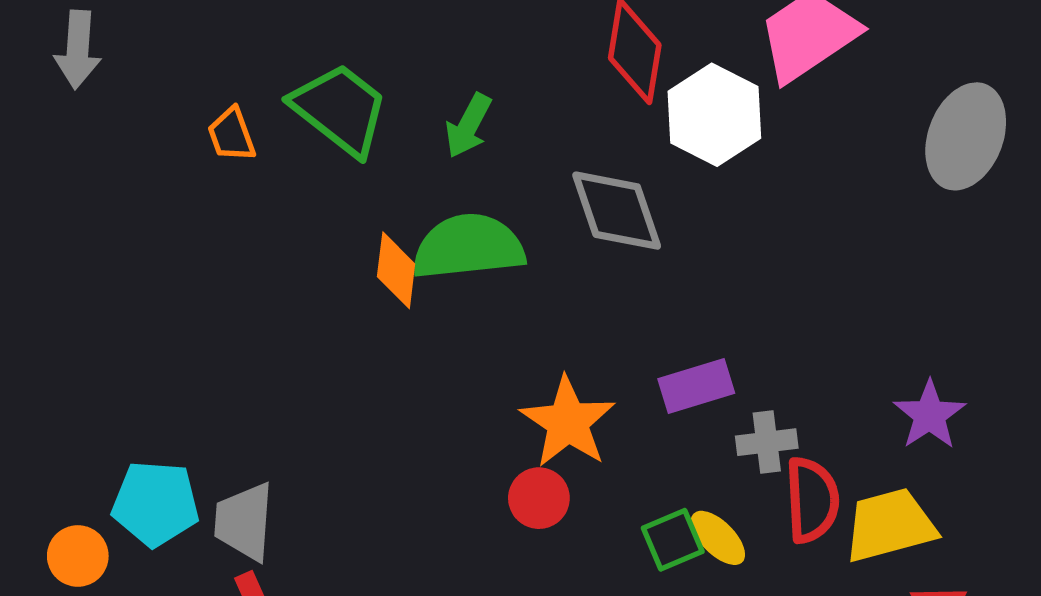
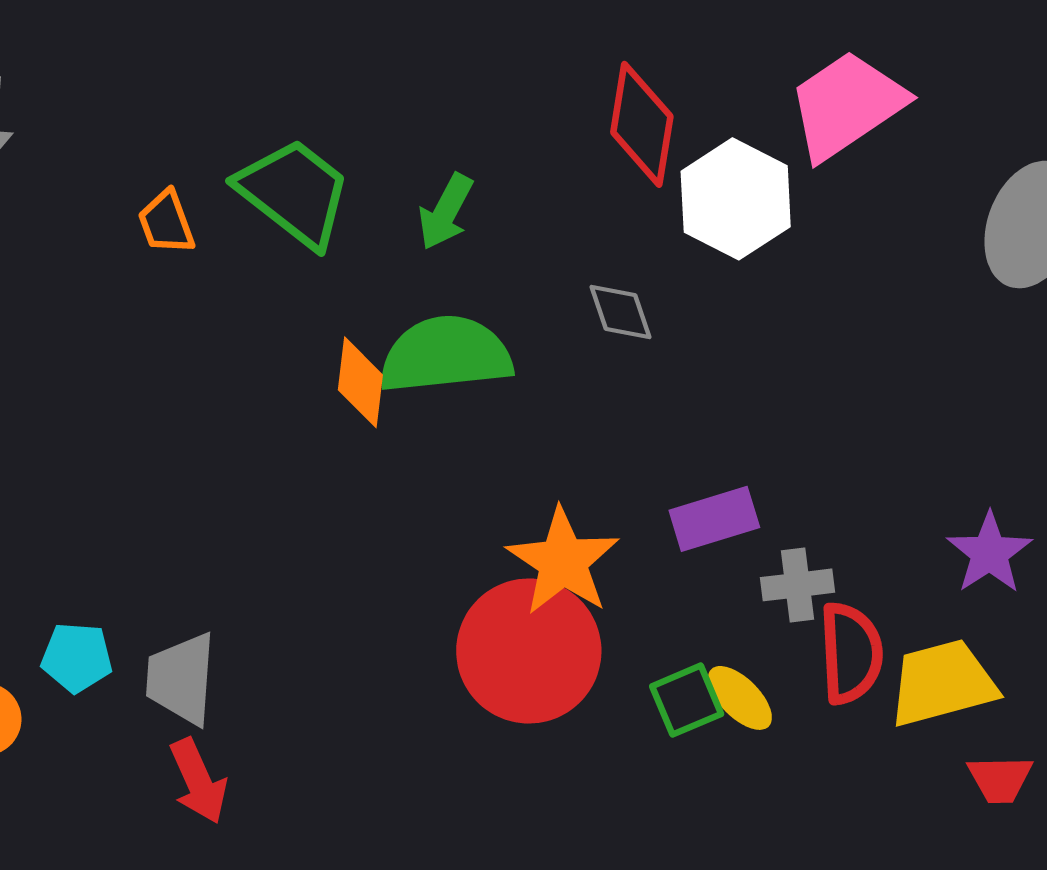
gray diamond: (617, 211) -> (620, 312), size x0.6
red circle: (539, 498) -> (529, 651), size x2.0
cyan pentagon: (156, 504) -> (77, 657), size x0.7

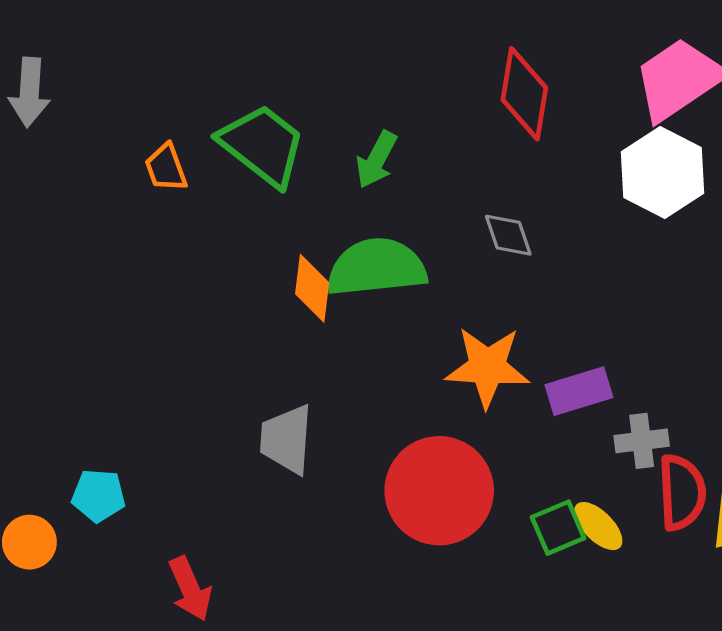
white hexagon: (736, 199) -> (663, 173), moved
orange star: (563, 561) -> (487, 367), moved, turned -30
gray trapezoid: (181, 679) -> (287, 439), moved

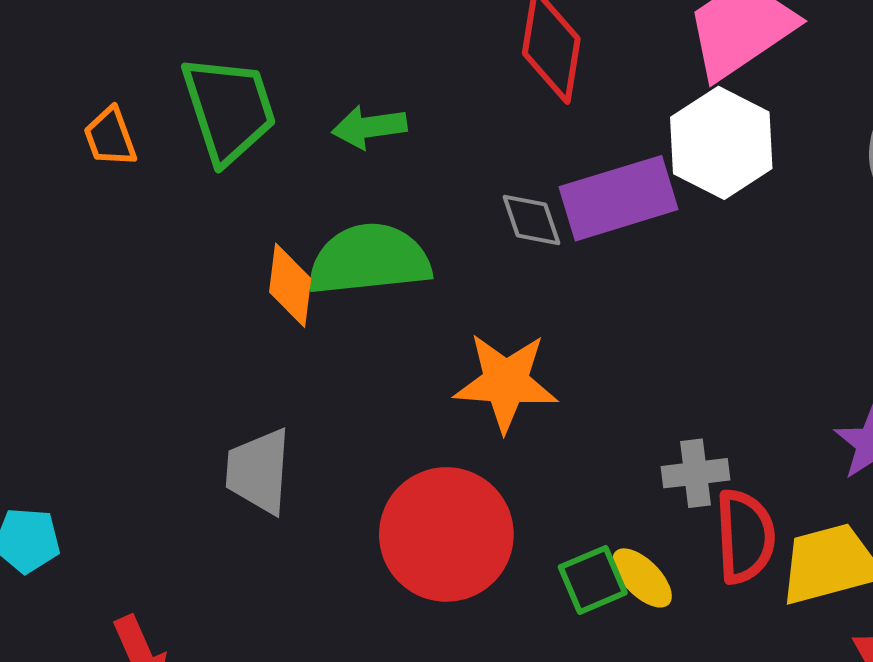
green trapezoid: (262, 145) -> (229, 109), turned 34
green arrow: (376, 160) -> (369, 127), turned 54
purple rectangle: (579, 391) -> (618, 198), moved, size x1.4

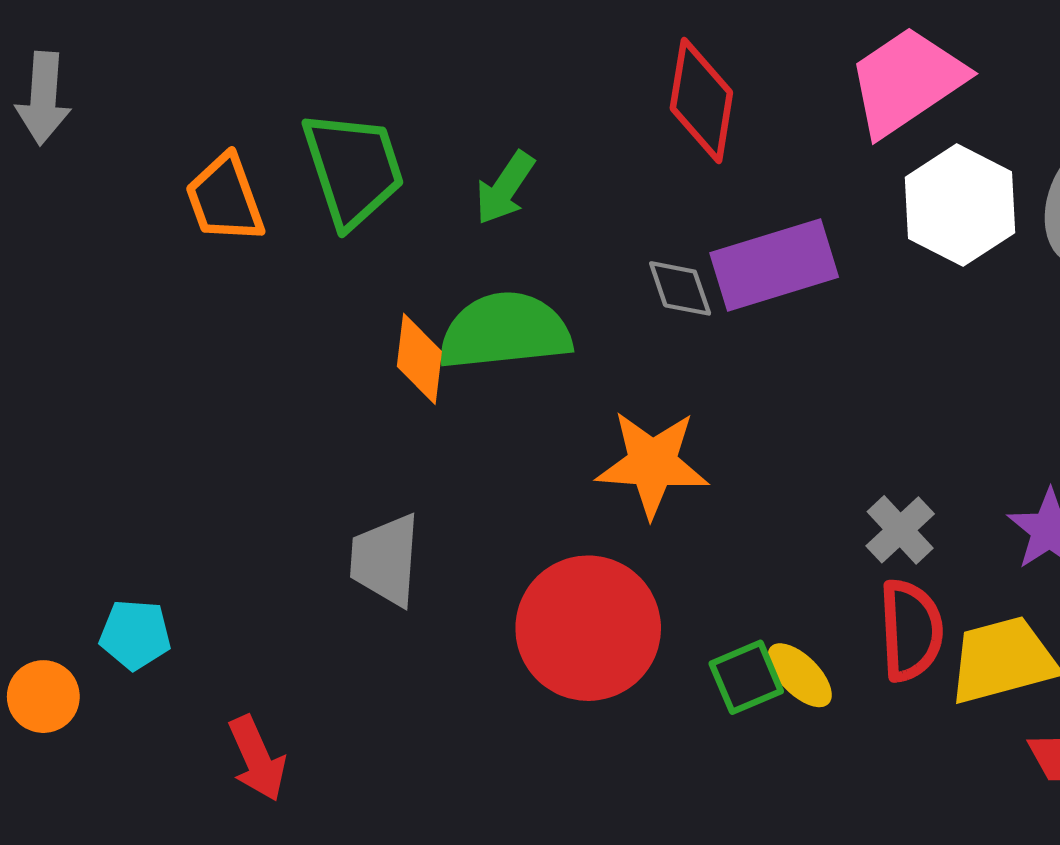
green arrow: (369, 127) -> (505, 188), turned -48
orange trapezoid: (110, 137) -> (225, 199), size x1.4
white hexagon: (721, 143) -> (960, 205), moved
gray cross: (696, 473) -> (900, 530), moved, turned -36

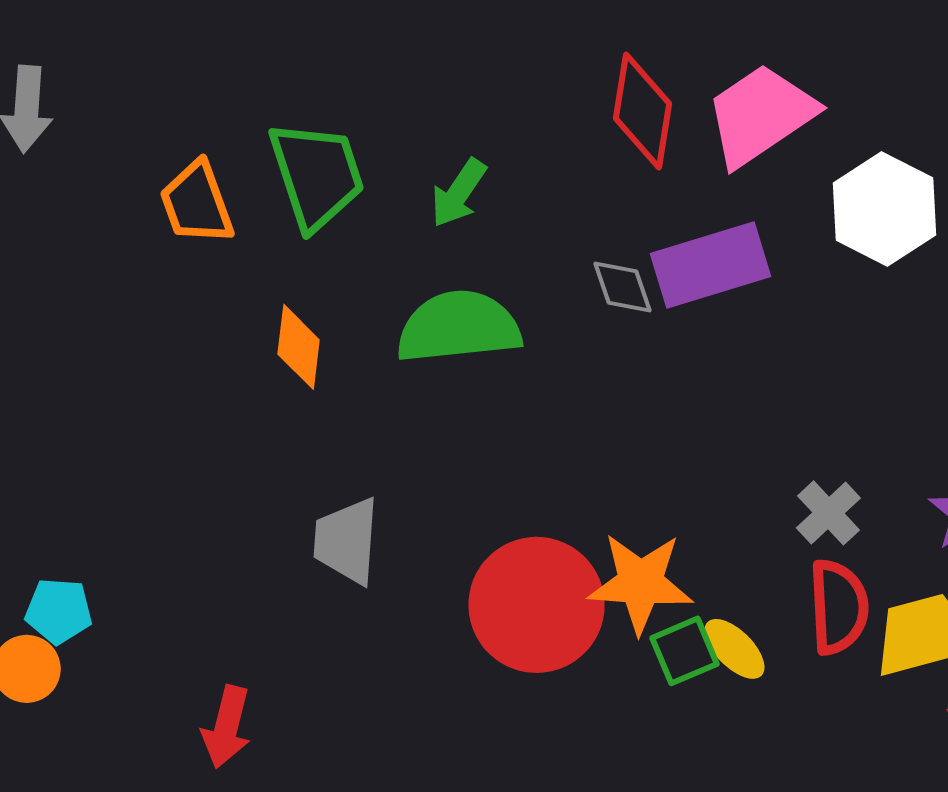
pink trapezoid: (907, 81) -> (760, 115), moved
orange diamond: (419, 359) -> (299, 347), moved
orange star: (652, 464) -> (640, 583), moved
cyan pentagon: (135, 635) -> (59, 611), moved
red arrow: (257, 759) -> (227, 727), turned 38

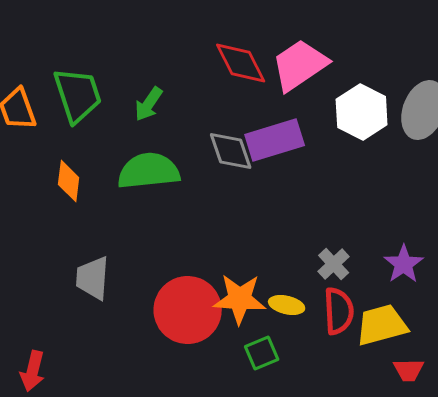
red diamond: (642, 111) -> (241, 63), turned -36
gray diamond: (623, 287) -> (231, 151), size x1.4
yellow ellipse: (734, 649) -> (287, 305), moved, turned -32
green square: (684, 651) -> (262, 353), moved

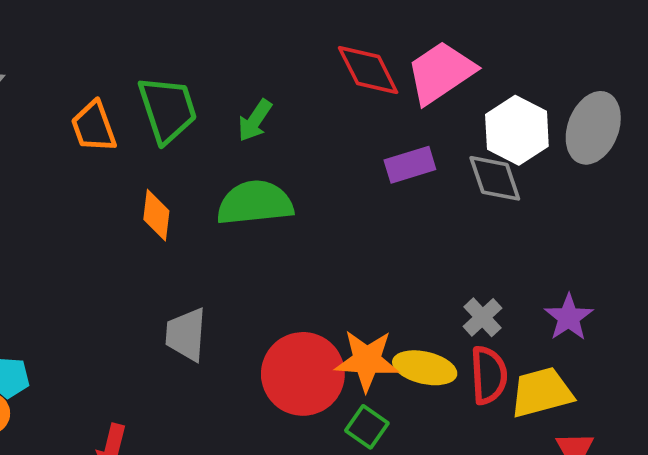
purple rectangle: (275, 140) -> (410, 165), size x0.7
gray diamond: (231, 151) -> (495, 178), moved
yellow ellipse: (287, 305) -> (425, 368), size x1.4
green square: (262, 353) -> (367, 427), moved, turned -32

